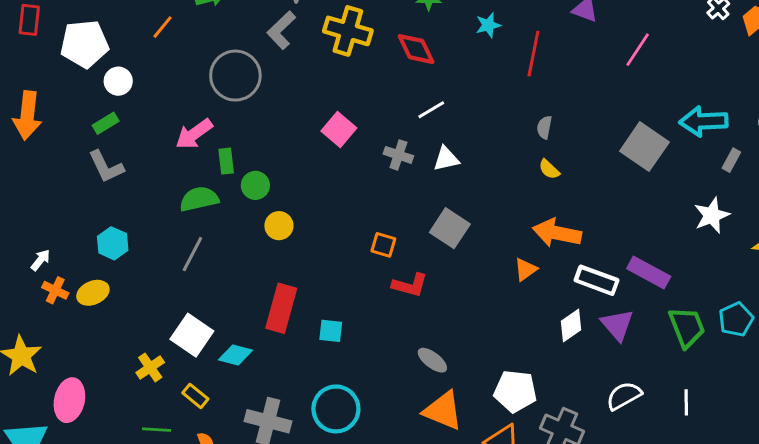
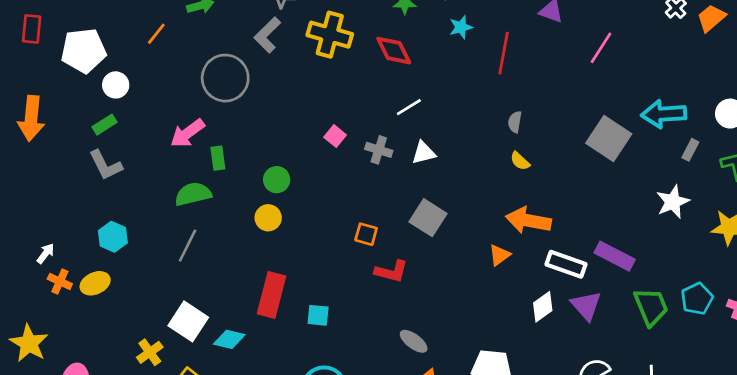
pink square: (339, 129) -> (335, 136), moved, size x0.7
green circle: (255, 185) -> (277, 180), moved

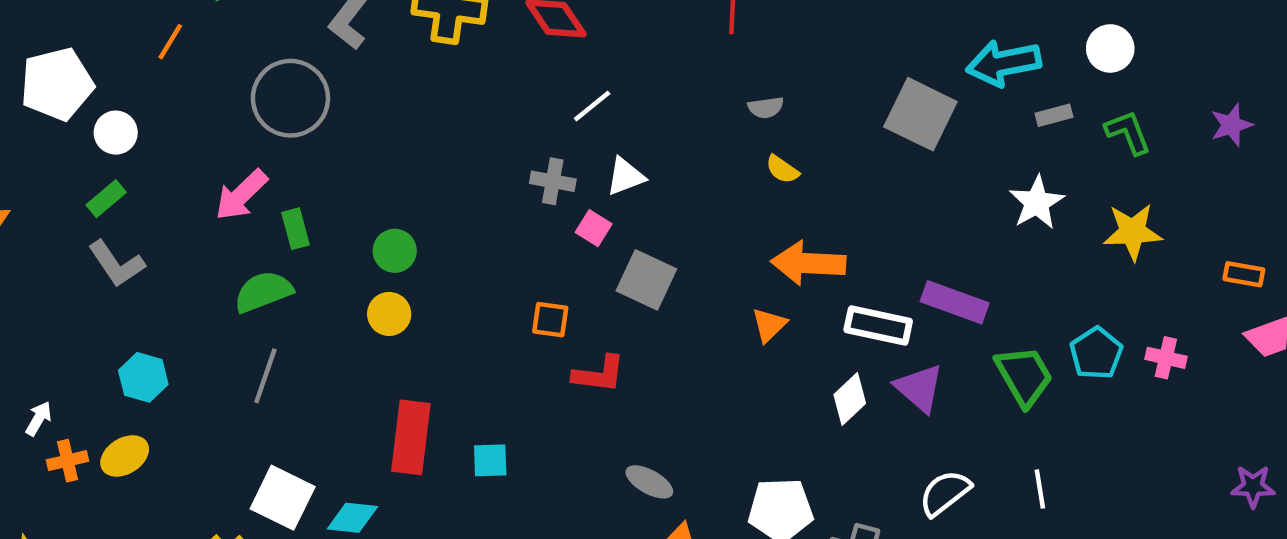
gray semicircle: (515, 122) -> (766, 107), turned -100
pink square: (335, 136) -> (594, 228), moved
gray rectangle: (690, 150) -> (1054, 115), turned 55
orange cross: (60, 281) -> (68, 461), turned -30

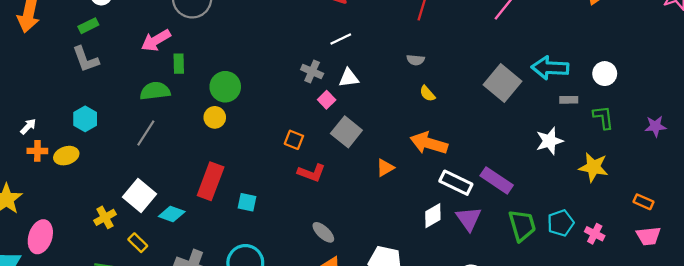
gray semicircle: (766, 107) -> (416, 60), moved
green circle: (395, 251) -> (225, 87), size x1.4
orange triangle: (769, 325) -> (385, 168), moved

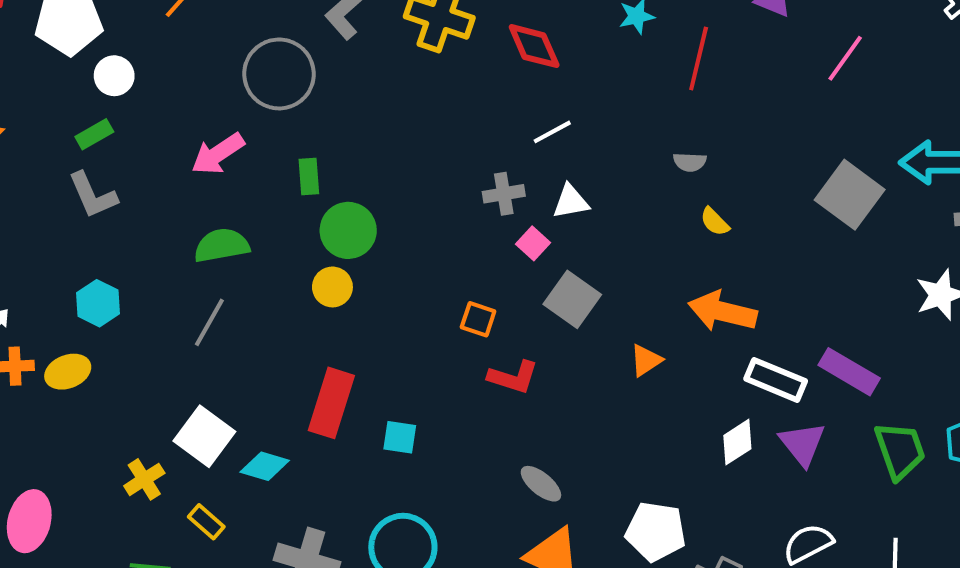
green rectangle: (179, 64) -> (309, 176), moved
gray cross: (312, 72) -> (504, 194), turned -30

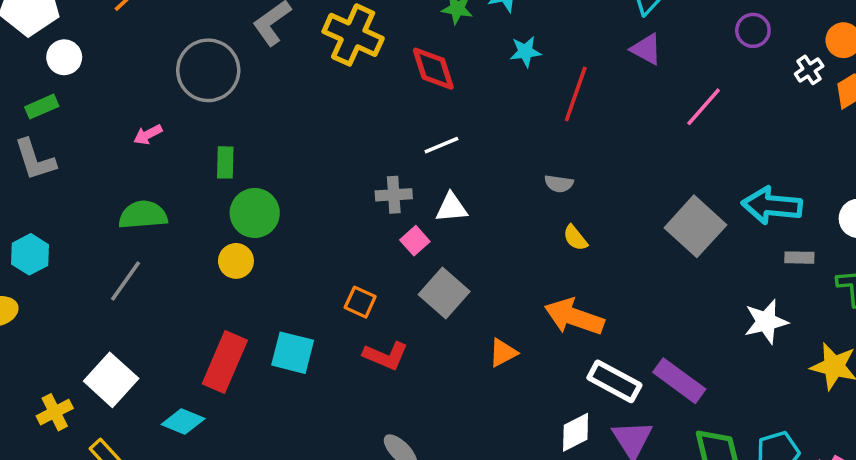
pink arrow: (218, 154) -> (148, 135), size x0.6
cyan square: (400, 437) -> (293, 353), moved, size x1.4
cyan diamond: (265, 466) -> (183, 421), moved

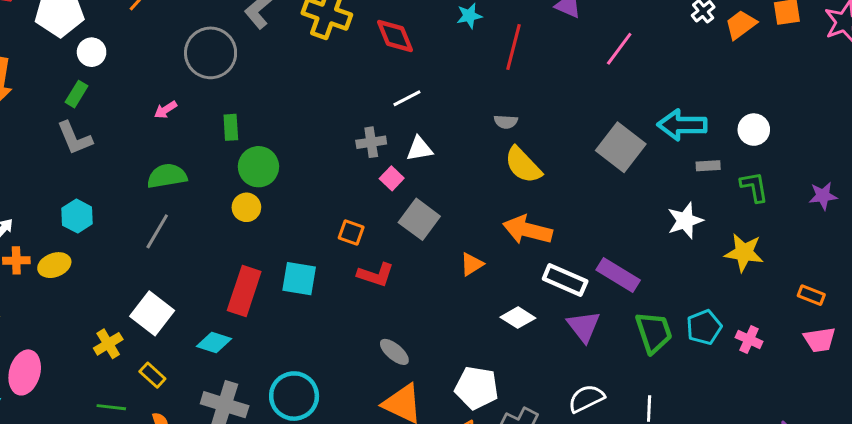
green rectangle: (42, 107) -> (76, 94), turned -30
yellow semicircle: (575, 238) -> (523, 165), size x1.8
white diamond: (576, 432) -> (518, 318), moved, turned 64

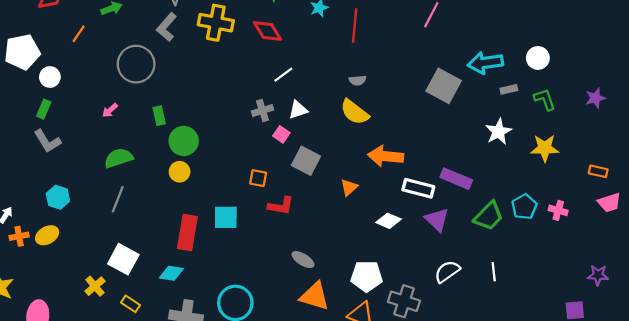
yellow semicircle: (523, 165) -> (355, 112), moved
green trapezoid: (654, 332) -> (489, 216), turned 72

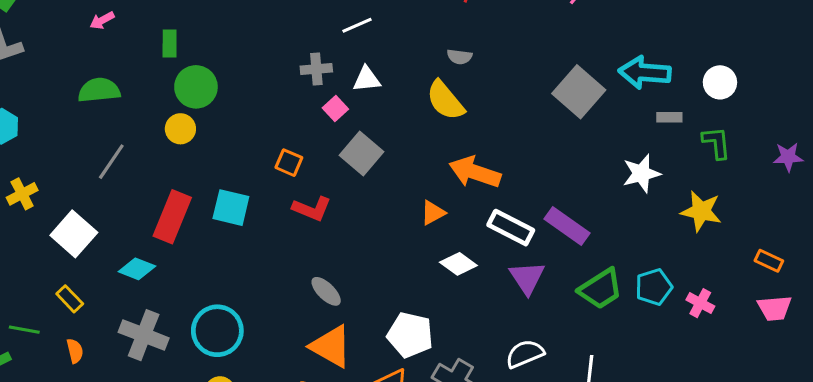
orange triangle: (349, 187) -> (433, 213), moved
gray line: (118, 199) -> (111, 162), moved
yellow cross: (95, 286) -> (22, 194), moved

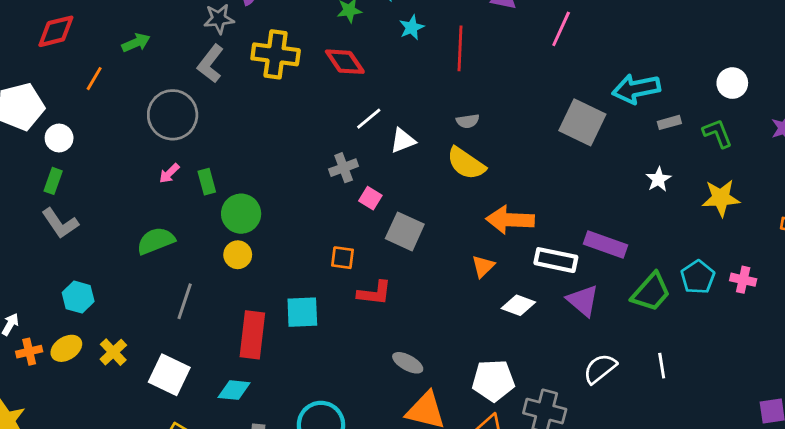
pink arrow: (102, 20) -> (169, 173), moved
white triangle: (367, 79) -> (403, 140), moved
white circle: (720, 82) -> (732, 83), moved
white star: (641, 173) -> (658, 179), size x0.7

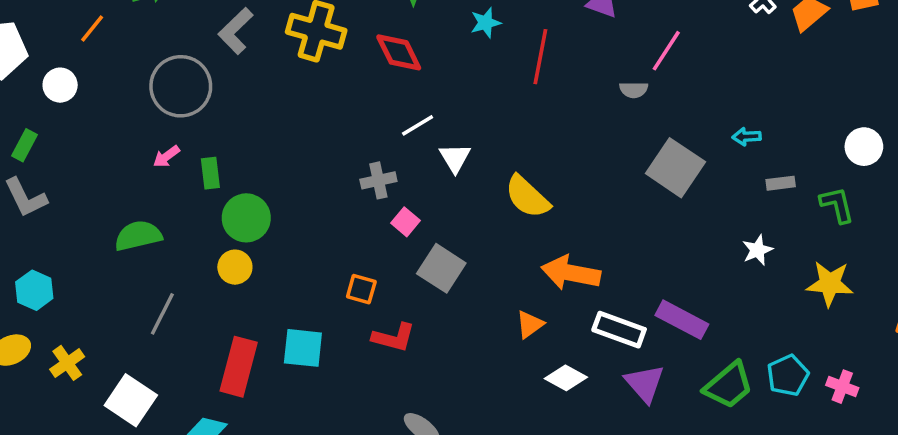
cyan arrow: (636, 89) -> (747, 137), size x0.5
gray semicircle: (468, 121) -> (634, 90), moved
white circle: (59, 138) -> (60, 85), moved
white triangle: (403, 140) -> (455, 158), turned -48

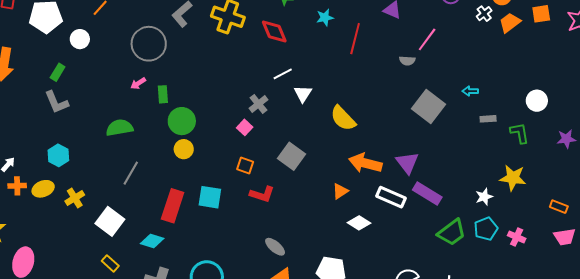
gray cross: (378, 180) -> (258, 104), turned -30
pink square: (405, 222) -> (245, 127), moved
white star: (757, 250) -> (484, 197), moved
yellow circle: (235, 267) -> (184, 149), moved
purple triangle: (645, 383) -> (407, 163), moved

